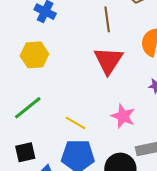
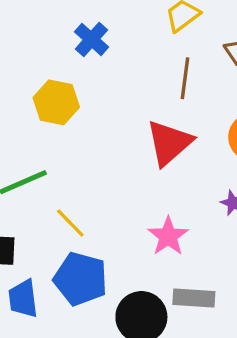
yellow line: (76, 123) -> (70, 223), moved

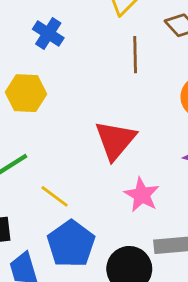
red triangle: (169, 143) -> (115, 140), moved
blue pentagon: (81, 279) -> (71, 244), turned 30

